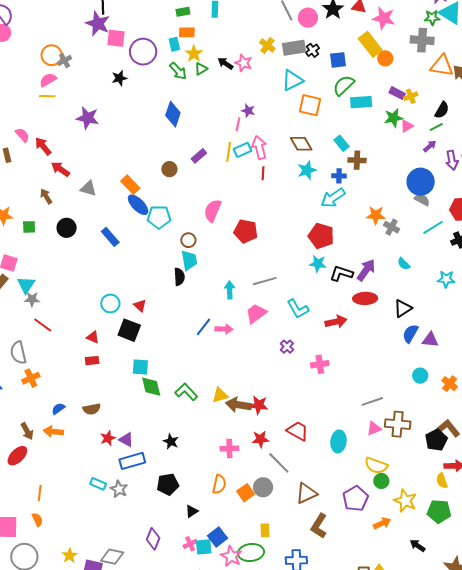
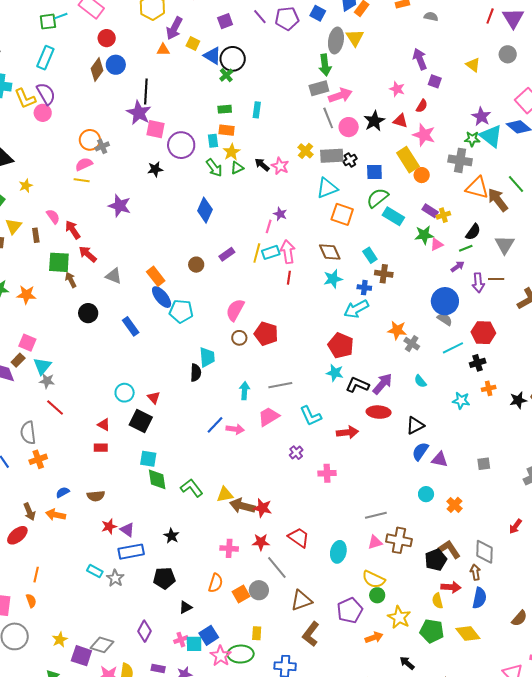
cyan rectangle: (361, 102) -> (393, 216), turned 30
green square: (29, 227) -> (59, 262), moved, size x1.6
brown circle: (188, 240) -> (239, 338), moved

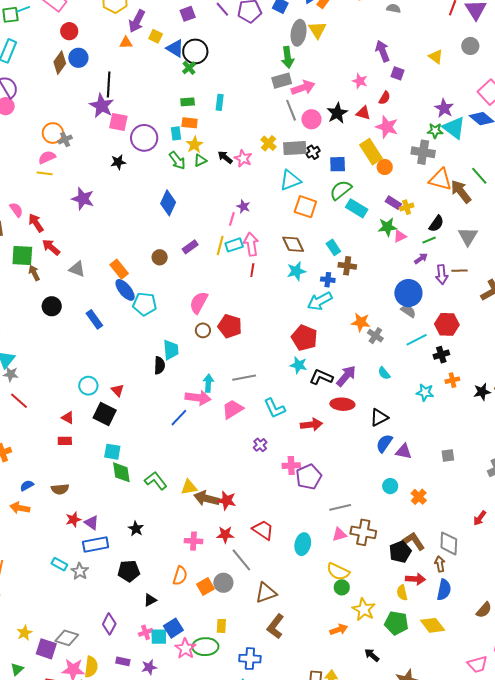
pink arrow: (235, 429) -> (198, 398), moved, size x1.4
purple pentagon: (350, 610) -> (309, 477), moved

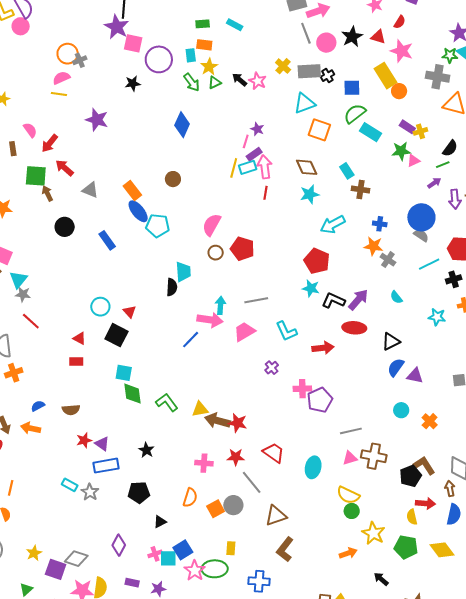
cyan rectangle: (220, 102) -> (235, 25), turned -70
red arrow: (36, 223) -> (50, 143), turned -108
purple rectangle: (190, 247) -> (254, 154), moved
blue cross: (328, 280) -> (380, 224), moved

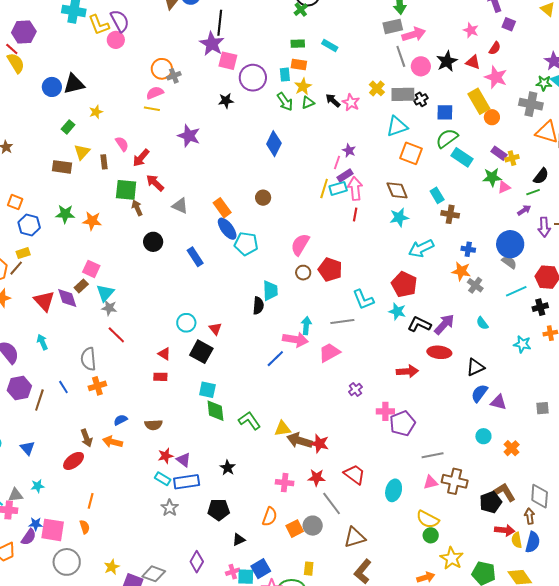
cyan L-shape: (286, 331) -> (363, 299), moved
cyan rectangle: (70, 485) -> (163, 479), moved
yellow semicircle: (412, 517) -> (517, 540), moved

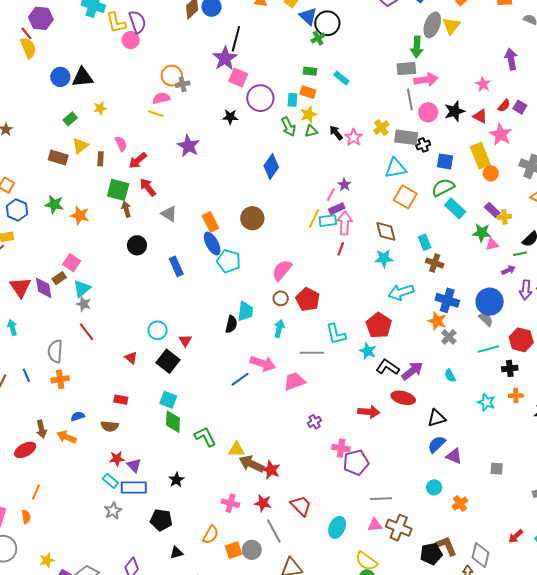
purple square: (509, 24) -> (520, 107), moved
brown circle: (263, 198) -> (252, 218), size x1.5
blue cross: (468, 249) -> (447, 300), size x1.6
cyan arrow: (306, 326) -> (279, 328), moved
red rectangle: (160, 377) -> (121, 400), moved

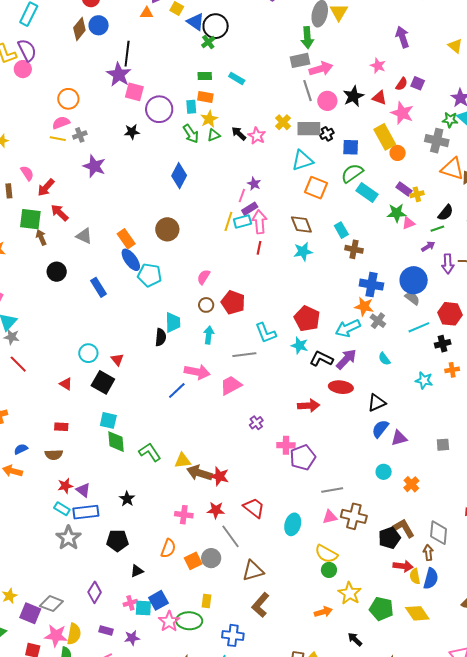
gray cross: (183, 84) -> (80, 135), moved
pink semicircle: (282, 270) -> (204, 277), size x0.7
cyan arrow: (401, 292) -> (348, 328), moved
purple triangle: (454, 456) -> (399, 438), turned -30
gray star: (113, 511) -> (68, 538), size x1.4

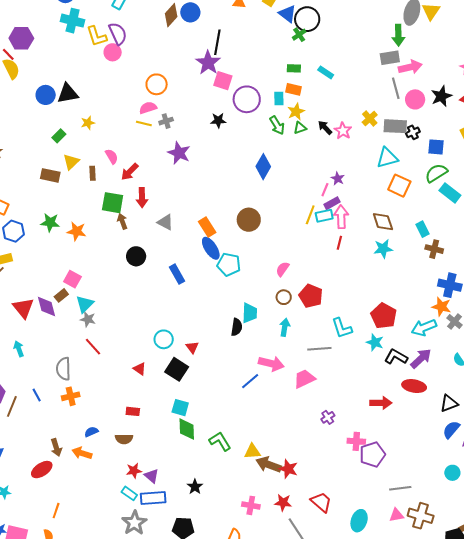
red arrow: (60, 213) -> (142, 198), turned -138

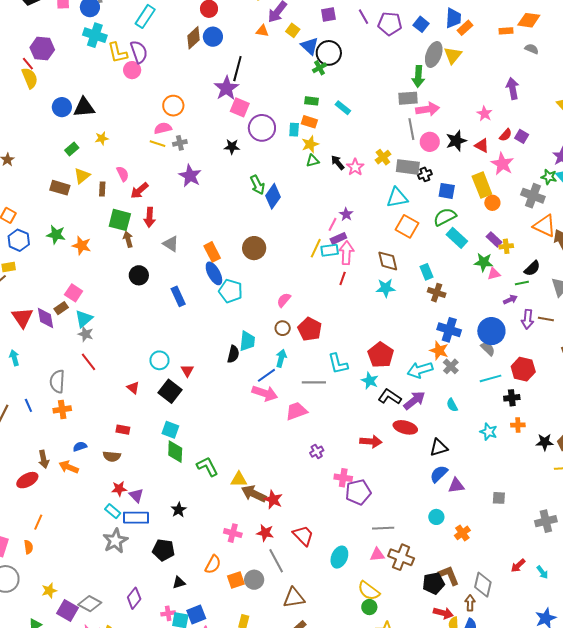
green arrow: (277, 125) -> (258, 185), moved
blue line: (250, 381) -> (266, 375), moved

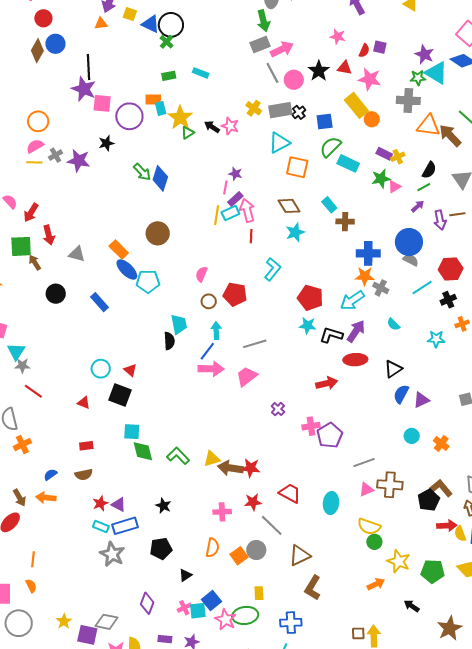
orange rectangle: (309, 122) -> (153, 99), moved
yellow star: (310, 144) -> (180, 118), size x1.4
purple star: (190, 176) -> (79, 161), moved
cyan L-shape: (338, 364) -> (273, 269), moved, turned -110

